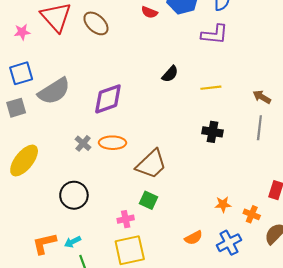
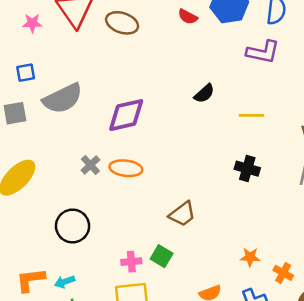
brown ellipse: (96, 23) -> (122, 23), turned -30
blue square: (21, 73) -> (26, 73), size x0.7
brown trapezoid: (151, 164) -> (182, 214), moved, size x0.7
green square: (149, 200) -> (162, 256), moved

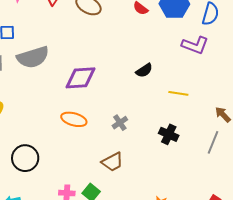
gray cross: (90, 165) -> (120, 123), moved

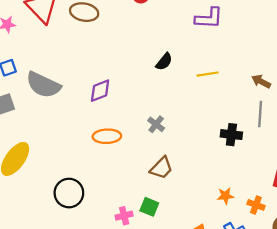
gray semicircle: (33, 57) -> (43, 85), turned 60
purple diamond: (81, 78) -> (100, 91), size x0.7
black cross: (169, 134) -> (231, 135), moved

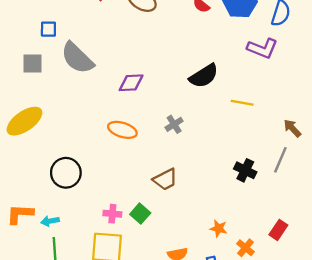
black semicircle: (164, 62) -> (204, 76), size x1.5
gray cross: (156, 124) -> (174, 124), moved

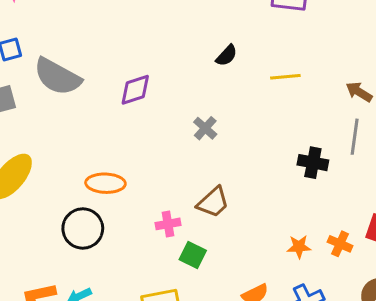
black semicircle: (204, 76) -> (227, 55), size x0.6
orange ellipse: (122, 130) -> (105, 183), moved
pink cross: (112, 214) -> (168, 224), moved
orange cross: (246, 248) -> (340, 244), moved

